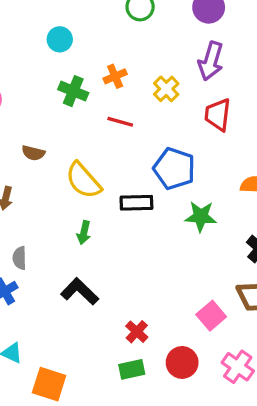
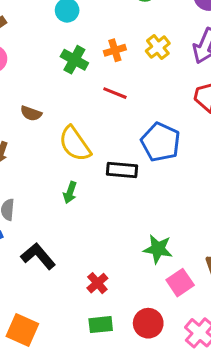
yellow cross: (166, 89) -> (158, 47), moved
green star: (201, 216) -> (158, 249), moved
black L-shape: (80, 292) -> (38, 256), moved
red cross: (137, 332) -> (97, 283), moved

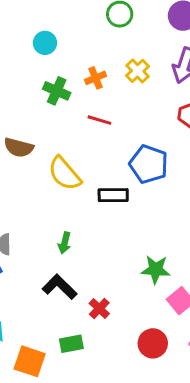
brown semicircle: (31, 113) -> (19, 147), size x1.4
green arrow: (70, 192) -> (65, 243), moved
black L-shape: (38, 256) -> (60, 287), moved
green rectangle: (101, 325) -> (71, 344), moved

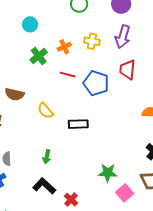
yellow cross: (138, 71) -> (92, 41), turned -35
green cross: (57, 91) -> (39, 56), turned 30
blue pentagon: (149, 164) -> (96, 83), moved
yellow semicircle: (65, 174) -> (45, 111), size x0.7

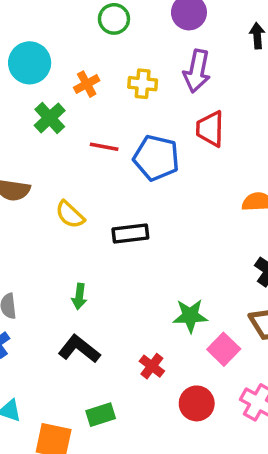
cyan circle: (30, 24) -> (30, 63), size x1.5
orange cross: (64, 47) -> (87, 84), moved
red cross: (71, 200) -> (152, 366), moved

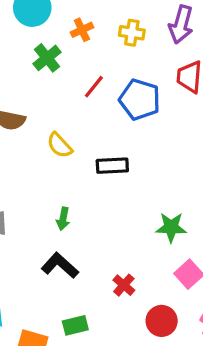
red line: (104, 147) -> (94, 87), turned -65
green star: (190, 316) -> (171, 227), moved

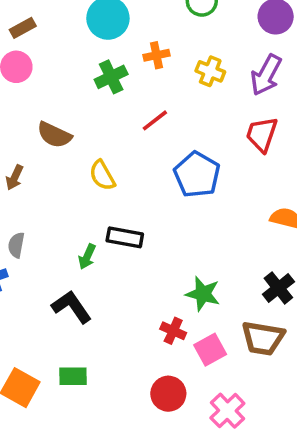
blue pentagon: (140, 100) -> (197, 175), moved
black rectangle: (112, 166) -> (125, 237), moved
red cross: (124, 285) -> (173, 331), moved, turned -30

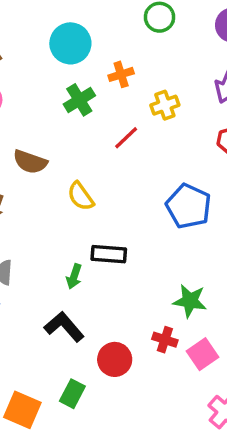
yellow cross: (210, 71) -> (165, 105), moved, turned -36
blue pentagon: (197, 175) -> (189, 206), moved
green rectangle: (73, 376) -> (72, 394), turned -56
red circle: (168, 394) -> (115, 359), moved

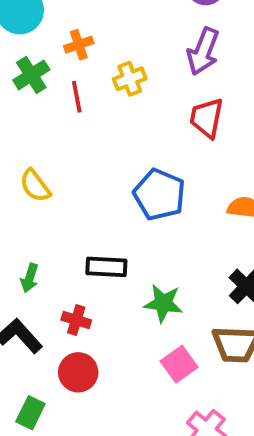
red line: (126, 138) -> (77, 97), moved, turned -56
black rectangle: (109, 254) -> (106, 267), moved
red cross: (165, 340) -> (76, 320), moved

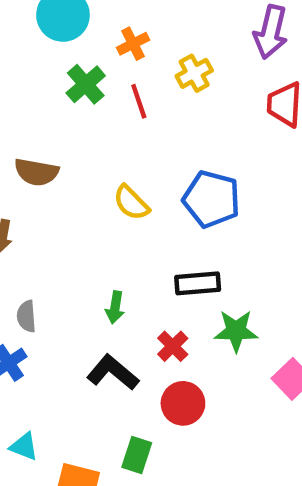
yellow semicircle: (35, 186) -> (131, 203), moved
blue pentagon: (159, 194) -> (211, 199), moved
green star: (163, 303) -> (236, 331), moved
red cross: (76, 320) -> (173, 346), turned 36

